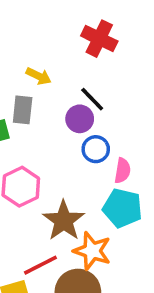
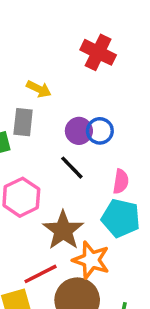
black line: (92, 99) -> (72, 168), moved
blue circle: (96, 149) -> (100, 131), moved

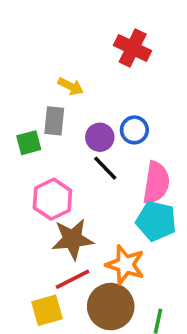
purple circle: (79, 131) -> (100, 137), moved
pink semicircle: (121, 181) -> (156, 183), size x1.6
brown star: (63, 230) -> (72, 239), moved, turned 30

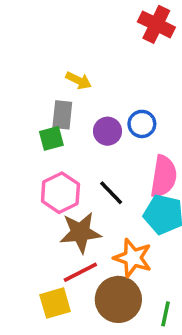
red cross: (133, 48) -> (156, 24), moved
green square: (29, 143) -> (51, 138), moved
black line: (105, 168) -> (111, 193), moved

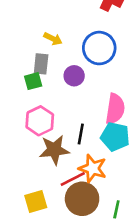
blue circle: (142, 124) -> (99, 48), moved, size x1.6
black line: (111, 193) -> (81, 134), moved, turned 54
red line: (80, 272) -> (73, 179), moved

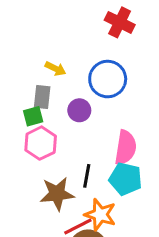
pink hexagon: (40, 121) -> (41, 143), moved

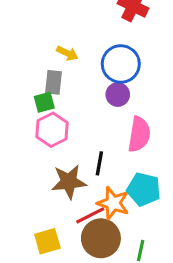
purple circle: (79, 110) -> (118, 95), moved
cyan pentagon: (126, 179) -> (144, 189), moved

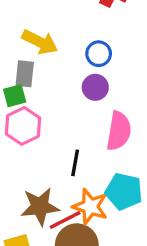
yellow arrow: (67, 53) -> (40, 42), size x1.5
blue circle: (121, 64) -> (99, 54), size x0.6
brown star: (69, 182) -> (40, 207), moved

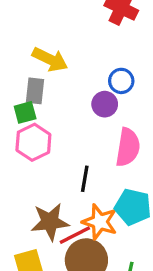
blue circle: (99, 54) -> (121, 81), moved

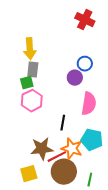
yellow arrow: (50, 59) -> (30, 49), moved, turned 60

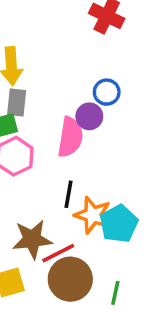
pink semicircle: (89, 104) -> (70, 137), moved
cyan pentagon: (92, 140) -> (119, 224), turned 30
orange star: (72, 149) -> (93, 215), moved

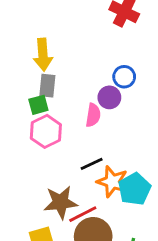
pink semicircle: (70, 137) -> (93, 115), size x0.7
black line: (69, 194) -> (92, 164), turned 55

